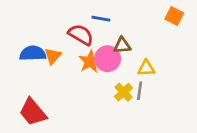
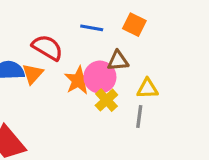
orange square: (174, 16) -> (134, 25), moved
red semicircle: (81, 35) -> (47, 48), moved
yellow cross: (124, 92) -> (106, 100), moved

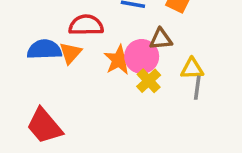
red semicircle: (47, 48) -> (86, 25), turned -32
gray line: (139, 116) -> (197, 88), moved

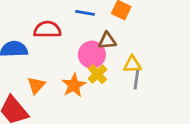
orange triangle: (70, 53) -> (36, 85), moved
orange star: (119, 60) -> (74, 85), moved

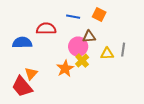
gray line: (136, 80) -> (123, 50), moved
orange triangle: (36, 85) -> (31, 74), moved

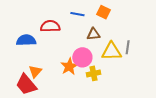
pink circle: (78, 47) -> (82, 57), moved
yellow triangle: (107, 54) -> (112, 51), size x1.5
yellow cross: (82, 61) -> (94, 73), moved, turned 32

